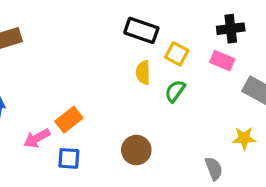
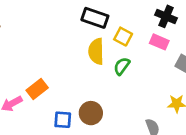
black cross: (231, 29) -> (166, 16), turned 30
yellow semicircle: (143, 72) -> (96, 51), size x1.4
blue square: (69, 158) -> (63, 120), moved

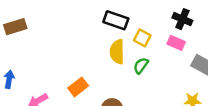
orange rectangle: (37, 89) -> (78, 87), moved

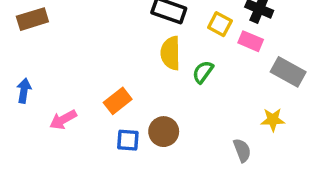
yellow square: (142, 38) -> (220, 24), moved

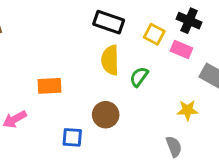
orange rectangle: (118, 101) -> (49, 86), moved, turned 35
yellow star: (273, 120) -> (188, 110), moved
brown circle: (164, 132) -> (106, 115), moved

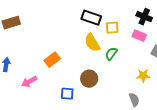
yellow square: (154, 34) -> (112, 28), moved, turned -32
yellow semicircle: (110, 60) -> (92, 43), turned -30
orange rectangle: (49, 86) -> (52, 60), turned -35

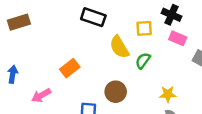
black cross: (144, 17) -> (171, 15), moved
black rectangle: (91, 18) -> (93, 17), moved
yellow star: (143, 76) -> (168, 94), moved

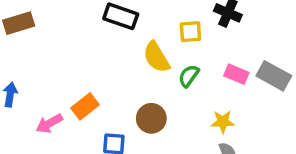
pink rectangle: (178, 38) -> (236, 74), moved
orange rectangle: (70, 68) -> (85, 106), moved

